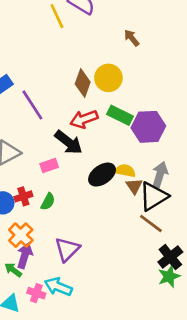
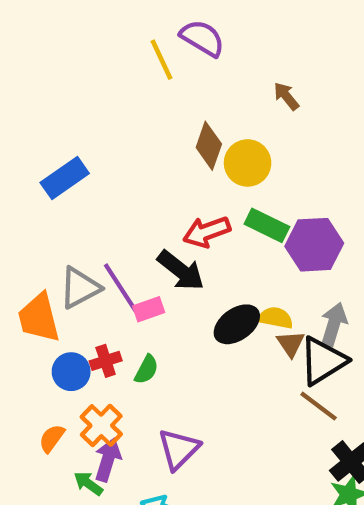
brown diamond: (83, 83) -> (209, 146), moved
purple line: (32, 105) -> (121, 288), moved

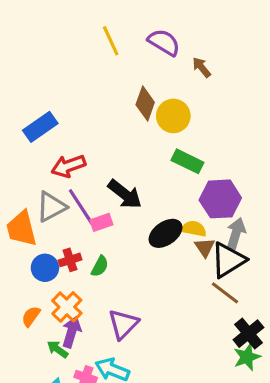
purple semicircle: (202, 38) -> (164, 42), moved
red arrow: (207, 232) -> (68, 166), moved
purple hexagon: (314, 245) -> (220, 199), moved

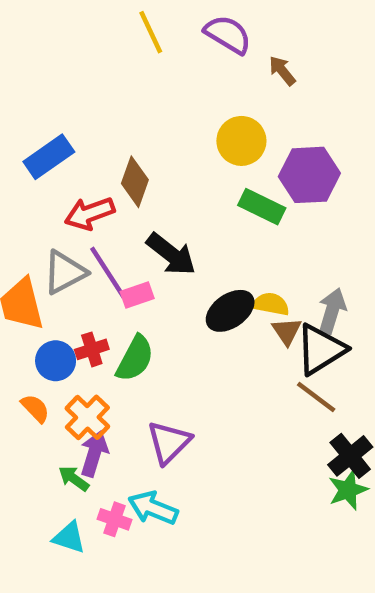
brown diamond: (145, 103) -> (135, 182), moved
purple hexagon: (220, 199) -> (309, 175), moved
green semicircle: (100, 266) -> (135, 358), size x1.5
orange semicircle: (31, 316) -> (35, 408), moved, turned 100

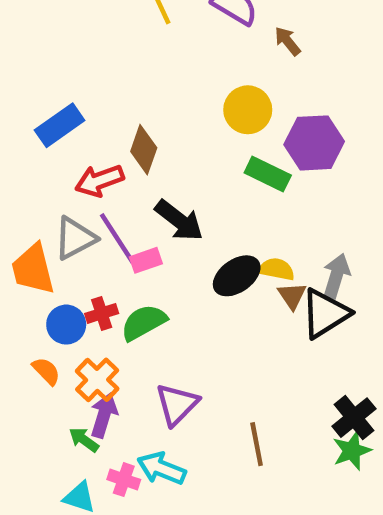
green semicircle: (135, 358) -> (144, 322), turned -147
brown line: (316, 397) -> (257, 444), moved, turned 42

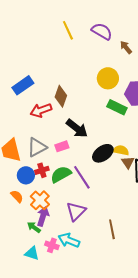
gray triangle: (75, 238) -> (37, 147), moved
purple line: (117, 238) -> (82, 177), moved

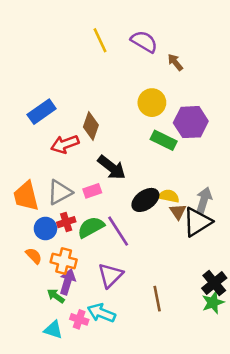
orange cross: (40, 200) -> (64, 261), turned -30

